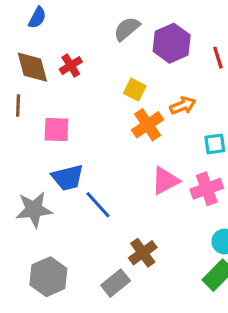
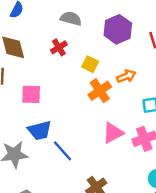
gray semicircle: (127, 29) -> (71, 18), moved, turned 55
red cross: (71, 66) -> (59, 47), moved

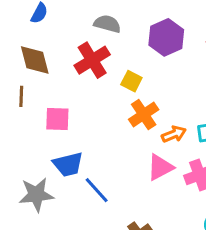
red cross: (59, 47) -> (92, 60), size x1.6
orange arrow: (126, 76) -> (174, 134), moved

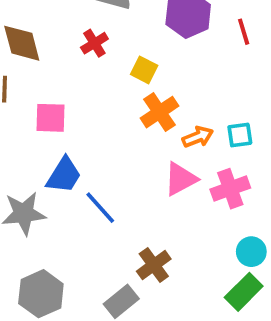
red cross: (92, 60) -> (94, 43), size x0.6
blue trapezoid: (68, 164) -> (64, 175), turned -44

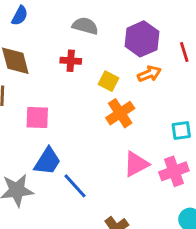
red cross: (94, 43) -> (71, 61), turned 36
orange arrow: (198, 137) -> (149, 74), moved

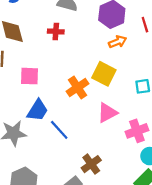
yellow square: (108, 81) -> (104, 74), moved, size x1.5
orange cross: (120, 113) -> (78, 87), moved
pink cross: (174, 171) -> (137, 131), moved

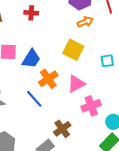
orange cross: (78, 87) -> (48, 79), moved
blue trapezoid: (38, 110) -> (31, 59), moved
pink cross: (137, 131) -> (91, 106), moved

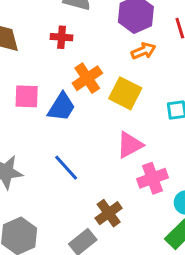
orange cross: (48, 79) -> (87, 78), moved

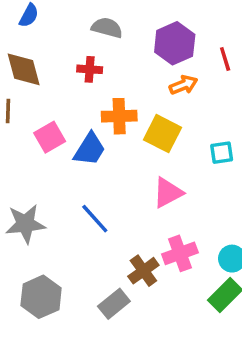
orange cross: (87, 78) -> (119, 116), turned 32
pink square: (27, 96) -> (50, 137), turned -32
pink cross: (153, 178) -> (180, 253), moved

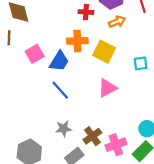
red cross: (90, 69) -> (86, 12), moved
blue line: (95, 219) -> (60, 90), moved
gray star: (25, 224) -> (64, 129), moved, size x0.7
pink cross: (180, 253) -> (116, 145), moved

